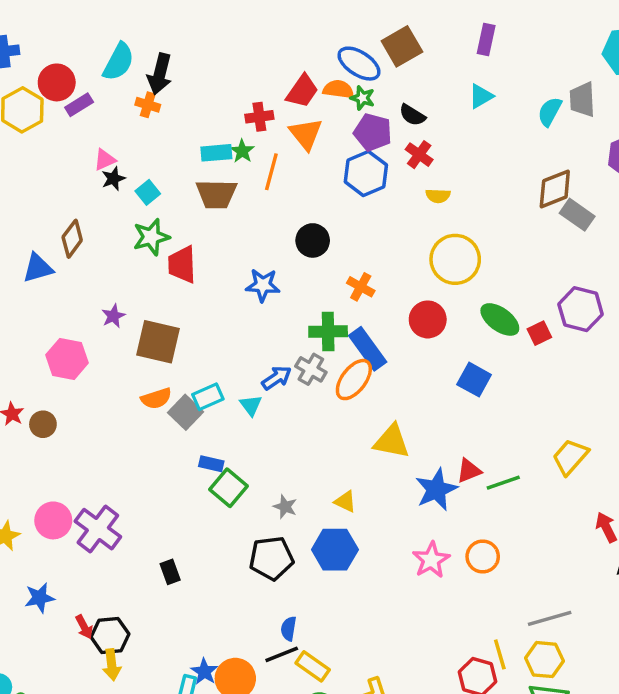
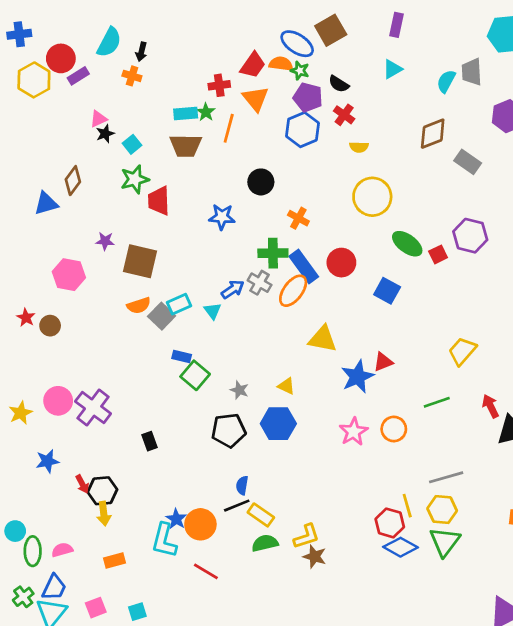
black arrow: (160, 74) -> (141, 52), size x0.6
brown diamond: (555, 189) -> (433, 134), moved
purple star: (113, 316) -> (105, 241), turned 30
red circle: (428, 319) -> (341, 263), moved
green line: (503, 483) -> (437, 402), moved

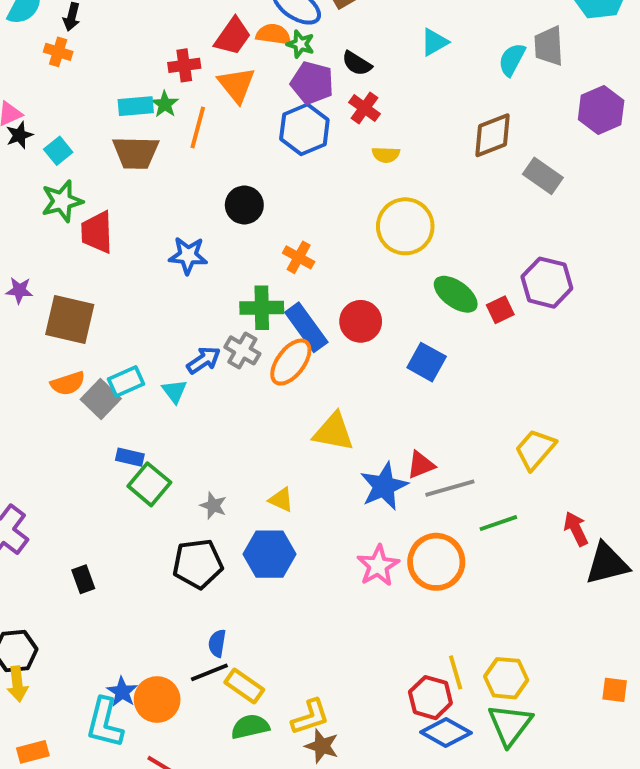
orange circle: (394, 429) -> (436, 562), size x1.5
gray line: (446, 477) -> (450, 488), moved

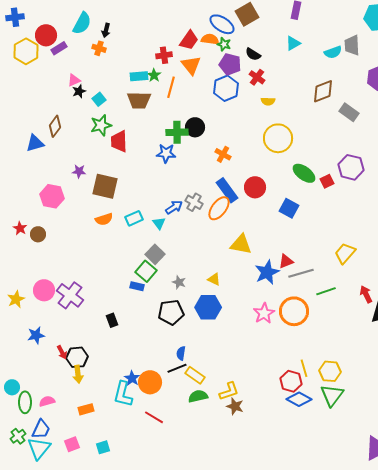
cyan semicircle: (512, 60) -> (333, 52), turned -138
green cross: (262, 308) -> (177, 132), moved
gray square: (101, 399) -> (155, 254), moved
blue rectangle: (130, 457) -> (137, 286), moved

